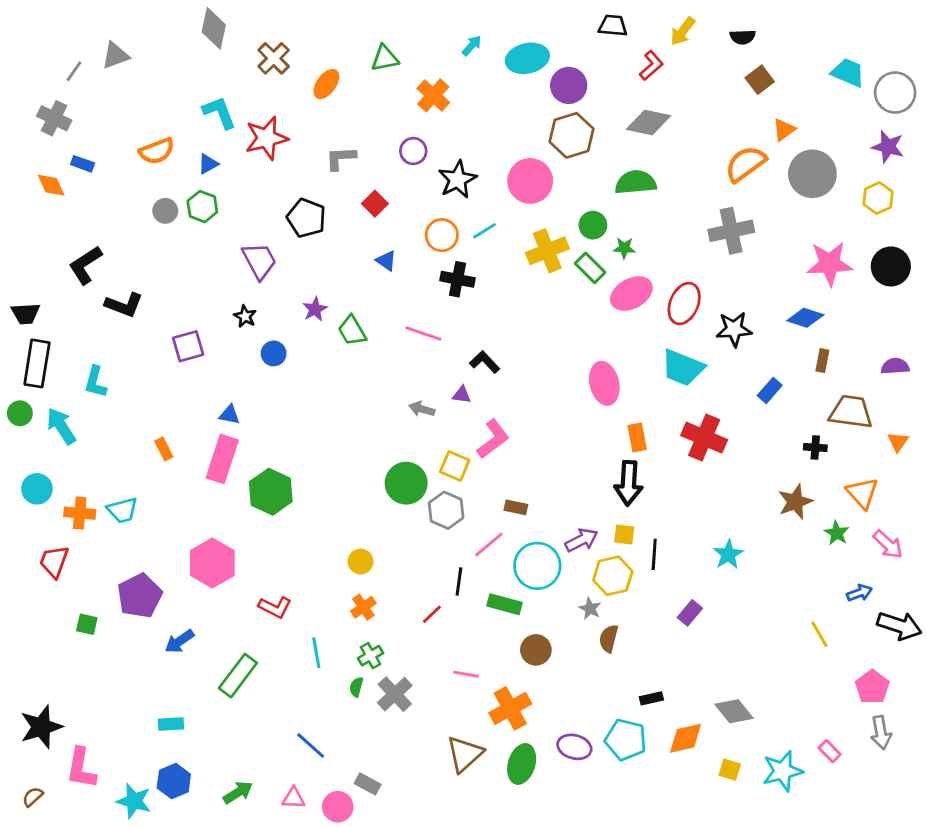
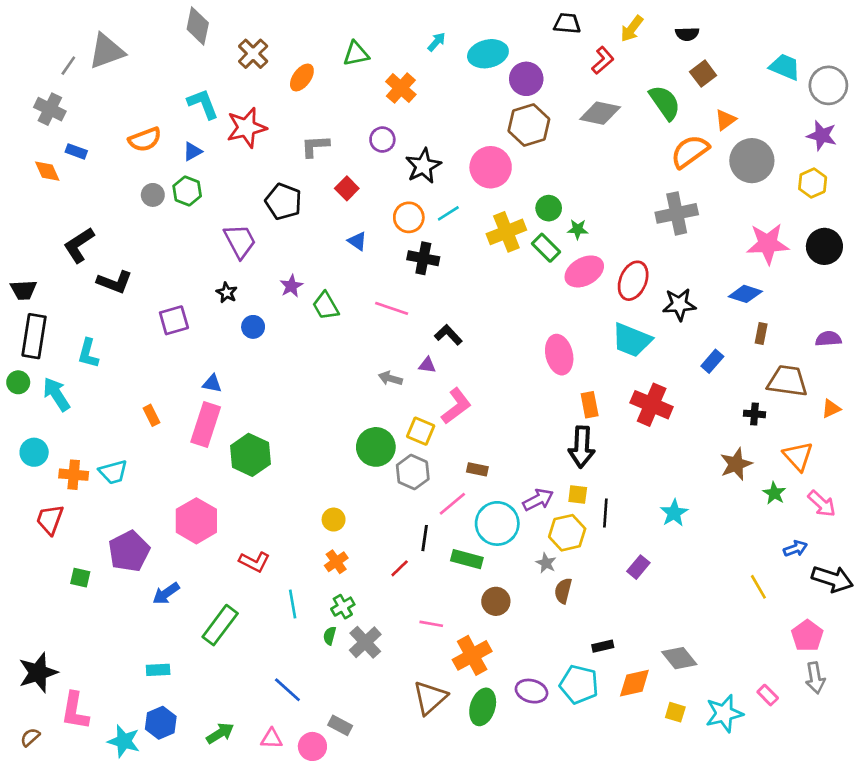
gray triangle: (115, 55) -> (107, 51), size x1.4
green semicircle: (636, 182) -> (665, 103), moved, turned 60
orange triangle: (898, 442) -> (831, 409), turned 30

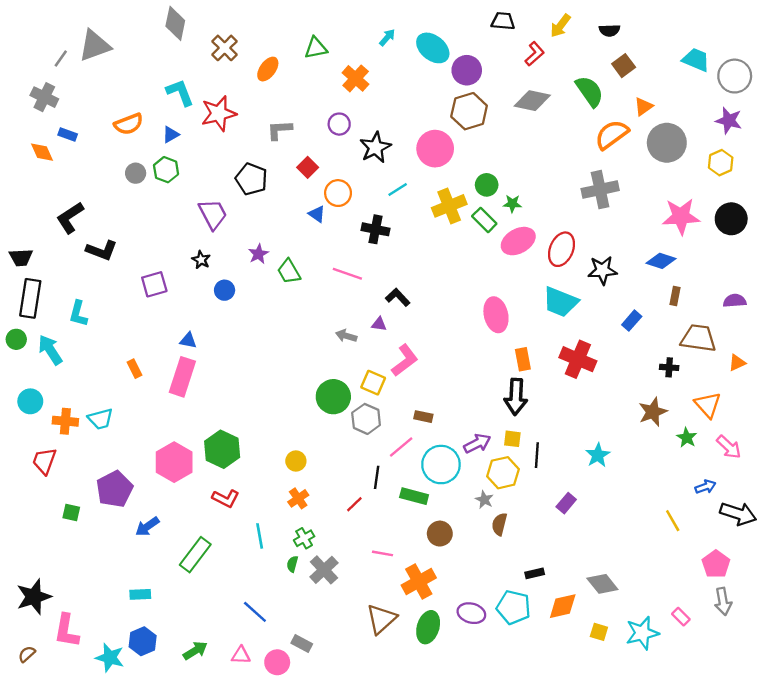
cyan ellipse: (488, 54) -> (433, 48), turned 52
orange circle: (409, 217) -> (338, 193), moved
green hexagon: (250, 455) -> (222, 449), moved

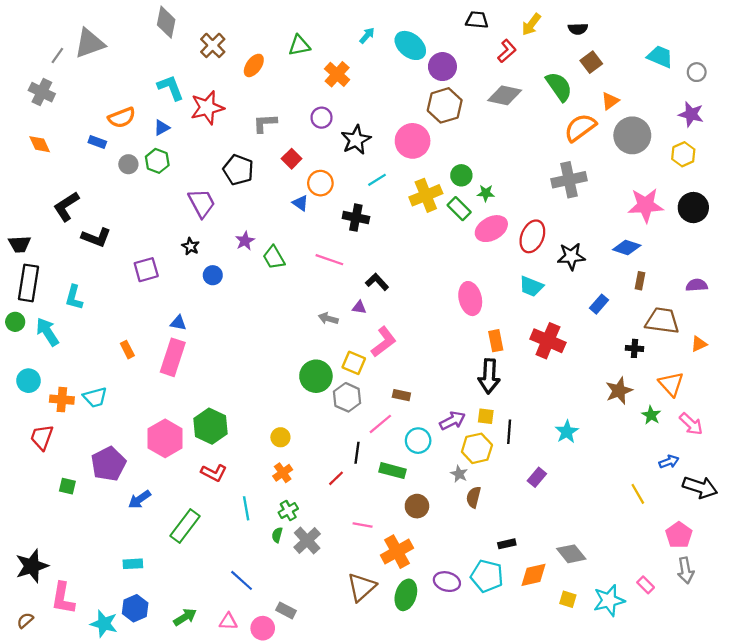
gray circle: (735, 76) -> (697, 72), size x0.6
blue rectangle: (68, 135) -> (97, 142), moved
cyan trapezoid: (560, 302) -> (531, 286), size x0.7
cyan circle: (441, 465) -> (418, 441), size x0.7

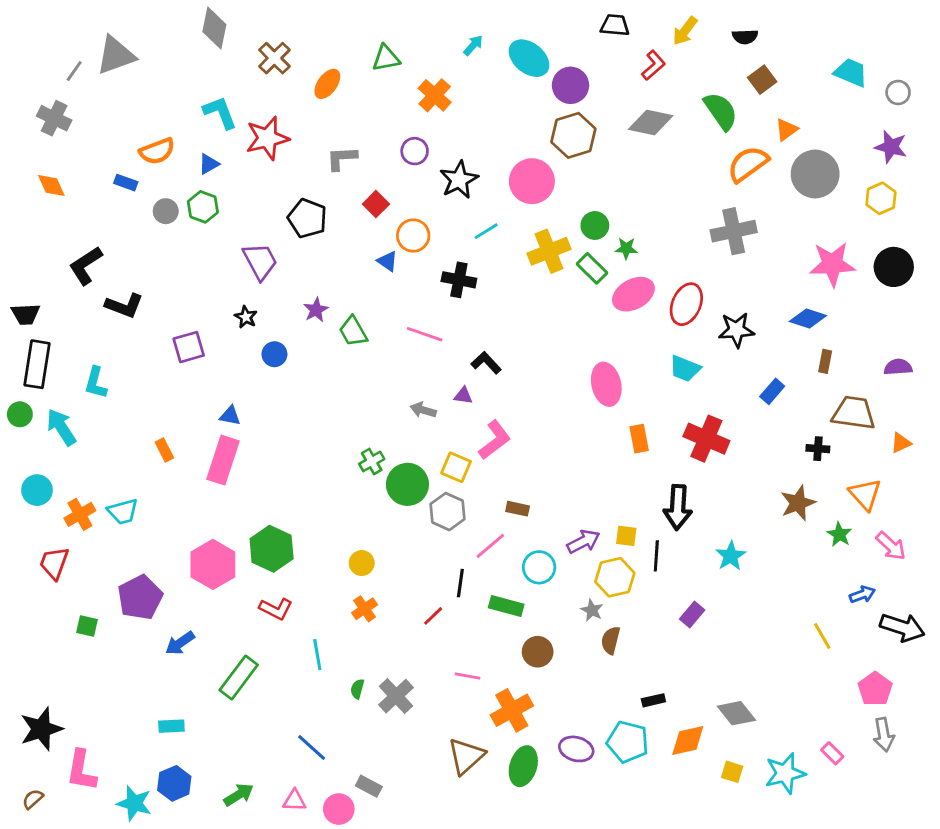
black arrow: (489, 376) -> (678, 507), moved
orange cross: (62, 400) -> (80, 514), turned -35
green cross: (288, 511) -> (372, 461), moved

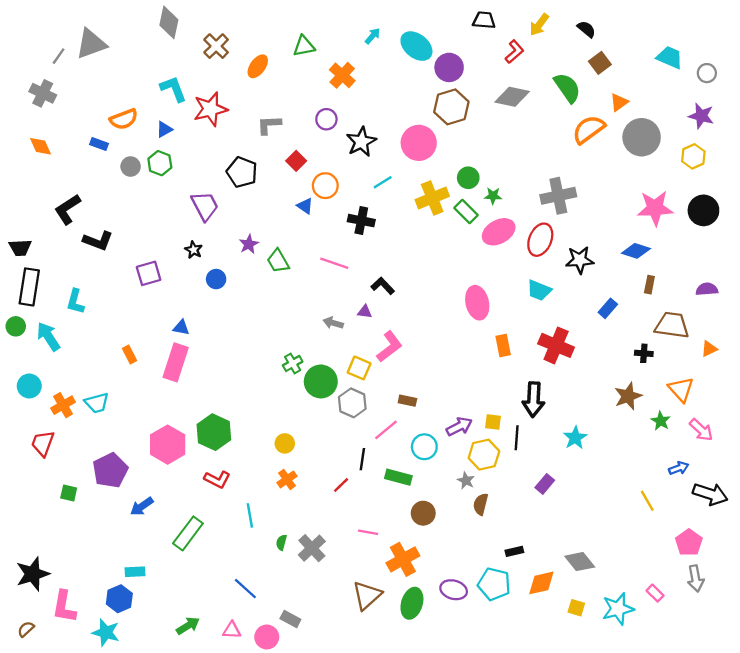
black semicircle: (745, 37) -> (586, 29), turned -138
gray cross: (734, 231) -> (558, 196), moved
blue hexagon: (174, 783) -> (119, 599), moved

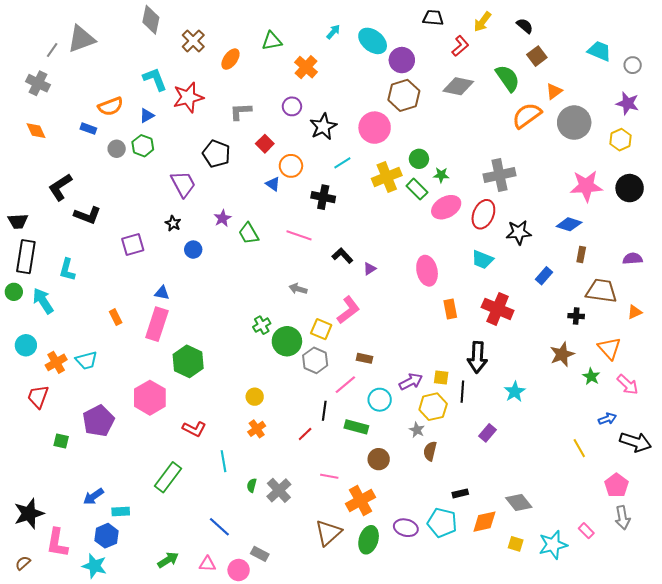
purple triangle: (365, 312) -> (370, 269), moved, turned -40
green hexagon: (214, 432) -> (188, 361), moved
blue arrow: (142, 506) -> (93, 496), moved

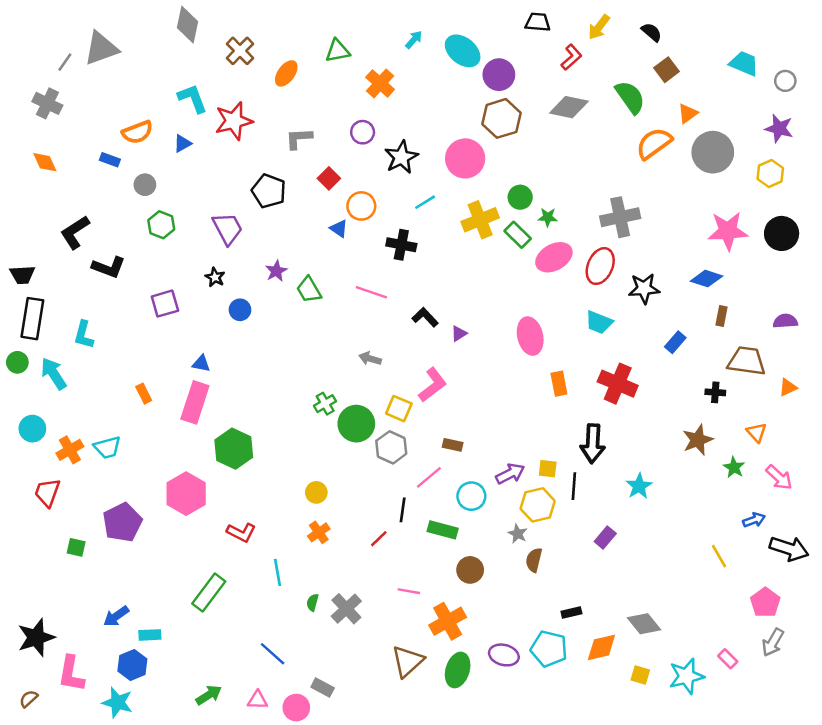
green hexagon: (143, 146) -> (161, 225), moved
orange triangle: (609, 348) -> (757, 432), size x0.7
gray arrow: (623, 518) -> (773, 642), turned 40

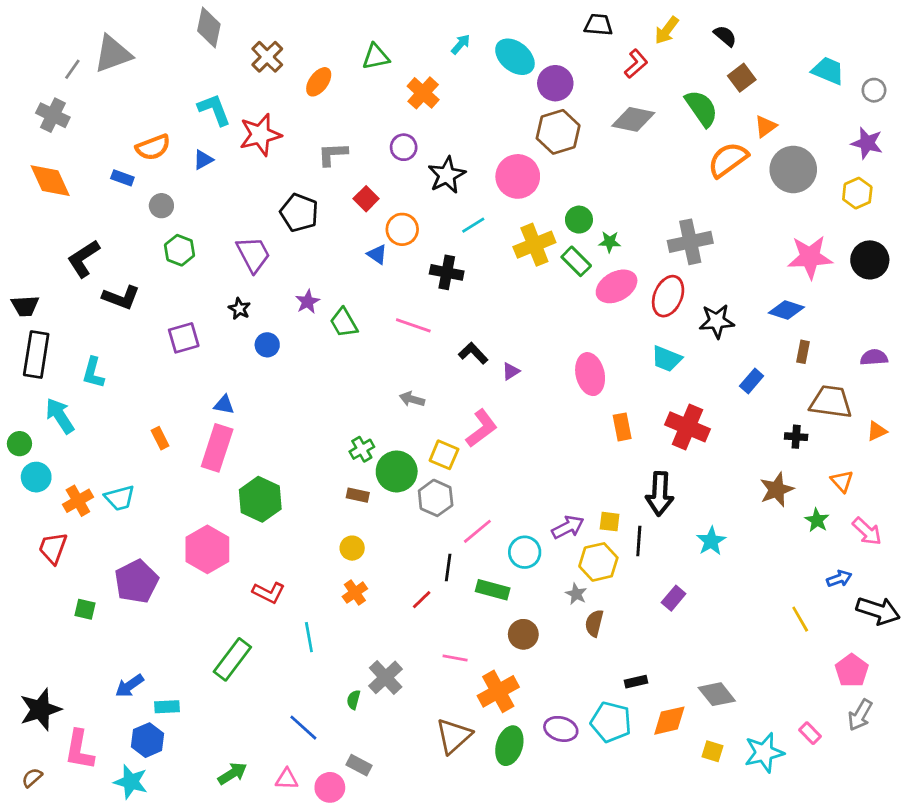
orange diamond: (45, 162) -> (50, 181), size x1.5
green circle: (17, 362) -> (19, 444), moved
brown rectangle: (453, 445) -> (358, 495), moved
green semicircle: (313, 602) -> (353, 700), moved

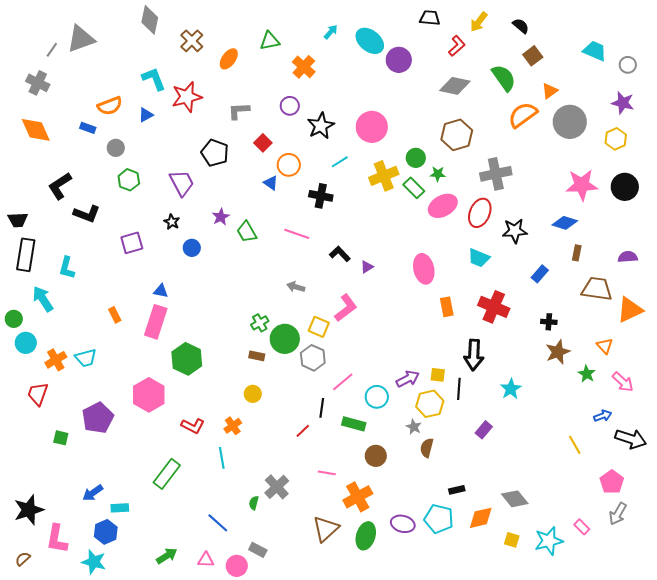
brown hexagon: (558, 132) -> (457, 135), moved
orange triangle: (877, 431) -> (630, 310), size x1.8
black cross: (796, 437) -> (549, 322), moved
orange cross: (355, 593) -> (233, 426), moved

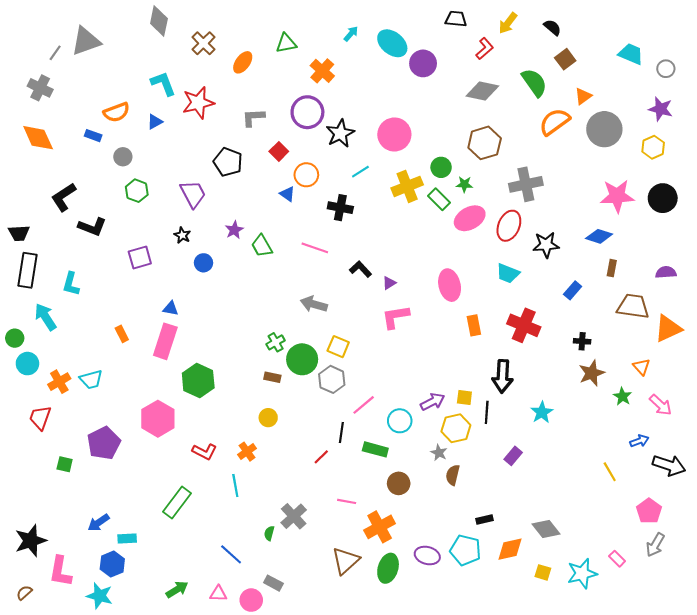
purple circle: (290, 106) -> (307, 112), size x1.6
gray arrow: (296, 287) -> (314, 304), size x1.4
pink L-shape: (346, 308) -> (395, 317), moved, turned -152

